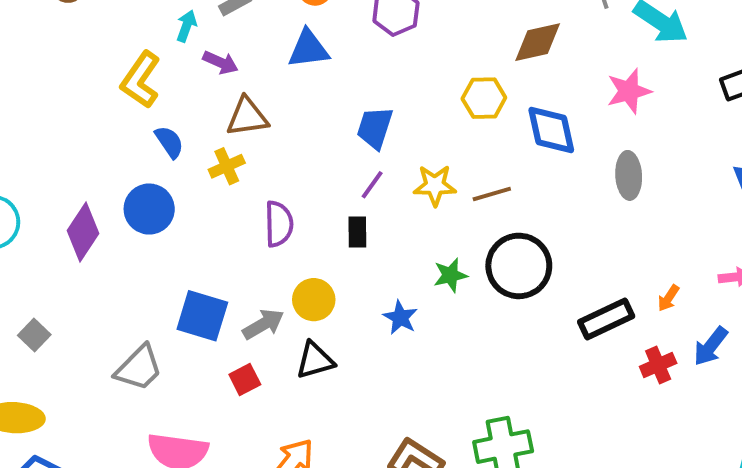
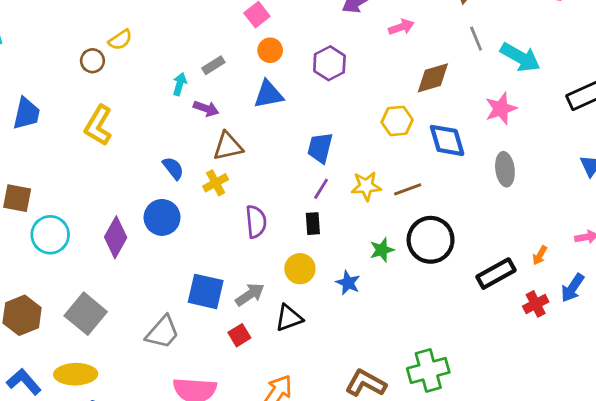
yellow L-shape: (141, 80) -> (98, 125), moved
yellow circle: (314, 300) -> (300, 269), moved
gray square: (34, 335) -> (86, 314), size x1.8

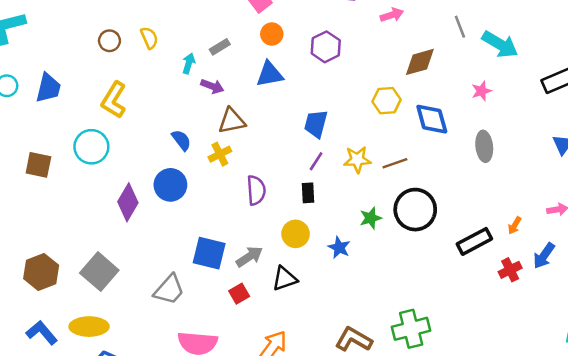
yellow semicircle: (120, 40) -> (149, 38), moved, turned -80
pink star: (501, 109) -> (481, 91), size x0.7
cyan circle: (50, 235) -> (91, 147), moved

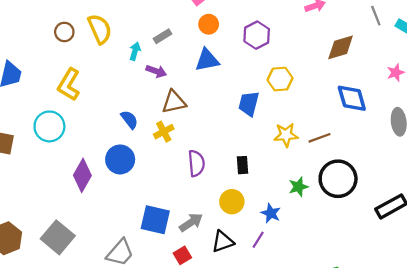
yellow semicircle: (149, 38) -> (100, 29), size x1.5
yellow hexagon: (387, 101) -> (280, 79), moved
purple line: (316, 161) -> (258, 240), moved

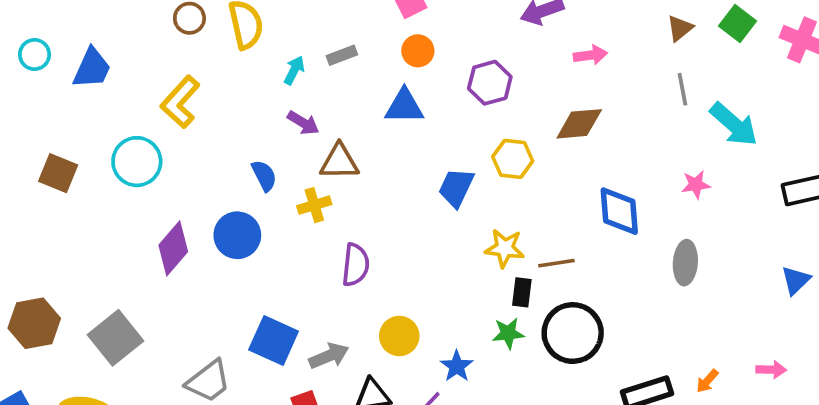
brown diamond: (341, 47) -> (579, 124), moved
purple arrow: (156, 71) -> (303, 123), moved
black rectangle: (243, 165) -> (522, 292), moved

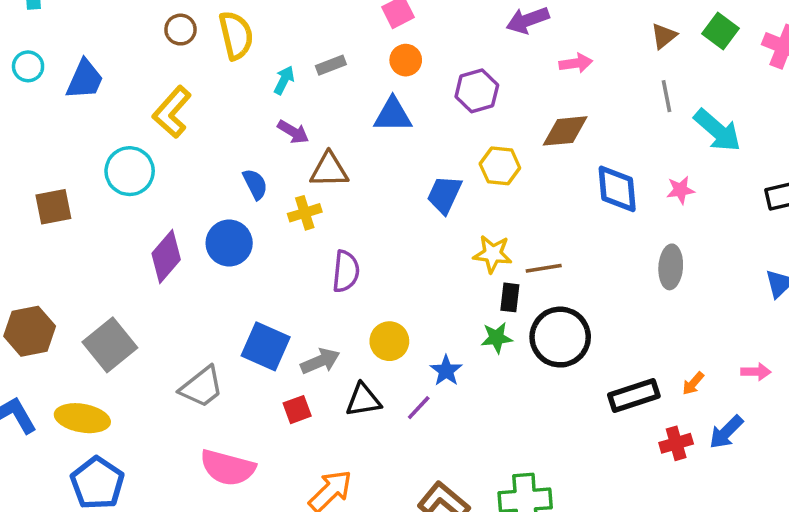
brown square: (58, 173) -> (53, 207), moved, turned -33
blue diamond: (619, 211) -> (617, 189), moved

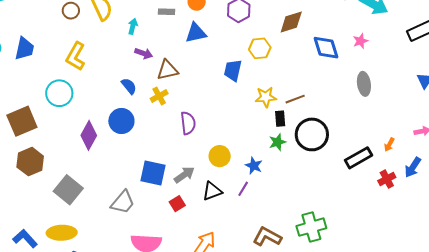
gray rectangle: (331, 65) -> (166, 12), moved, turned 35
brown square: (53, 207) -> (22, 121), size x1.4
brown hexagon: (30, 331) -> (30, 162), moved

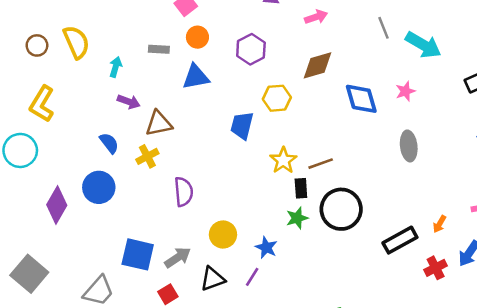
yellow star: (266, 97) -> (283, 160), turned -30

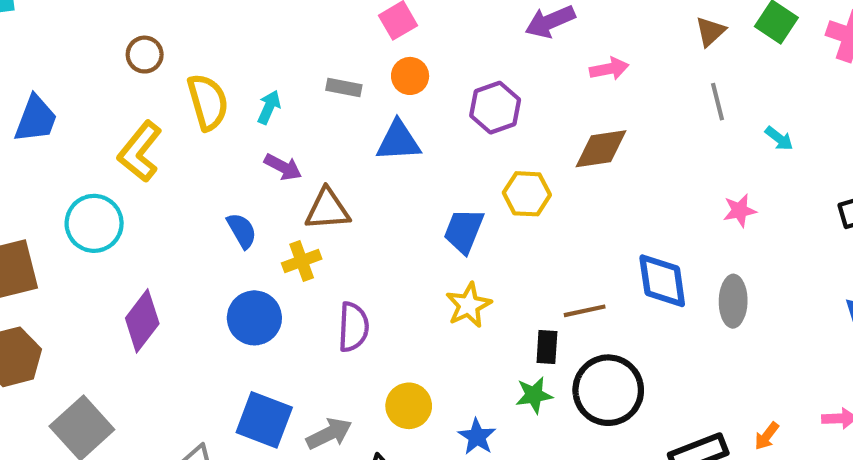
yellow semicircle: (76, 42) -> (208, 102), moved
cyan arrow: (423, 45) -> (779, 138), size x0.5
blue diamond: (361, 99) -> (662, 281), moved
yellow star: (283, 160) -> (469, 305), moved
blue circle: (99, 187) -> (254, 318), moved

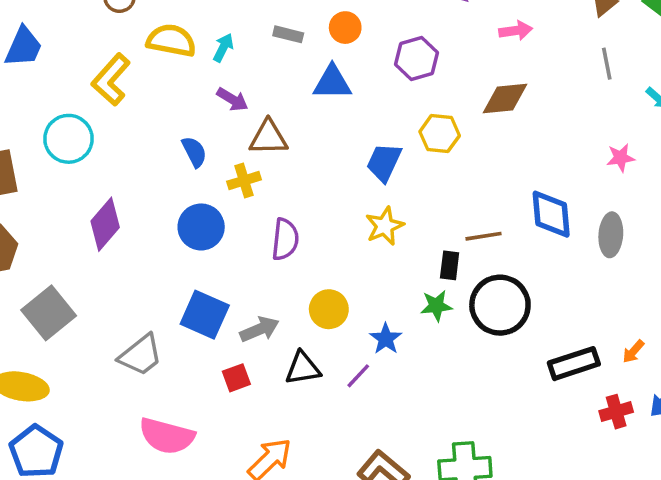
yellow semicircle: (208, 102) -> (171, 40), turned -66

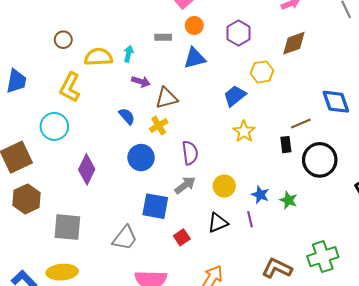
blue trapezoid: (384, 162) -> (235, 96), turned 40
green star: (436, 306) -> (288, 200), moved, turned -30
gray square: (49, 313) -> (67, 227), turned -32
gray arrow: (260, 329) -> (185, 185), moved
purple line: (358, 376) -> (250, 219), turned -42

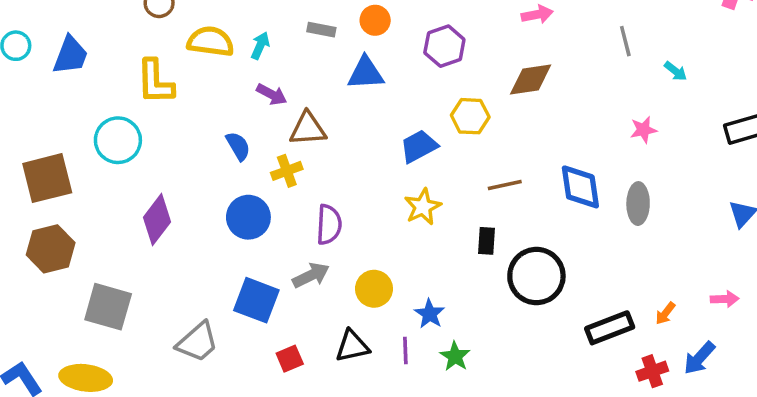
yellow L-shape: (70, 87) -> (155, 82), turned -40
brown line: (301, 123) -> (505, 185), moved
green star: (288, 200) -> (455, 356), moved

